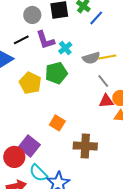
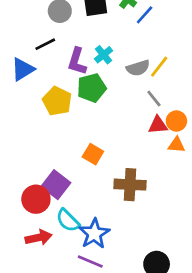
purple L-shape: (45, 40) -> (77, 61), moved, turned 35
yellow line: (107, 57) -> (159, 67), turned -42

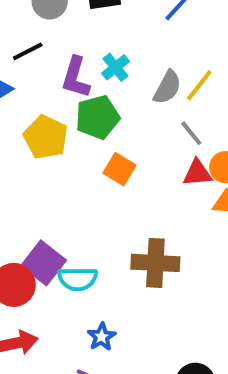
gray semicircle: (138, 68) -> (167, 87), turned -45
orange square: (93, 154) -> (119, 169), moved
cyan semicircle: (68, 220) -> (78, 279), moved, turned -45
blue star: (94, 234) -> (102, 337), size x0.6

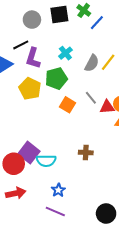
purple L-shape: (76, 77) -> (33, 58), moved
gray line: (191, 133) -> (91, 98), moved
brown cross: (155, 263) -> (86, 153), size x0.6

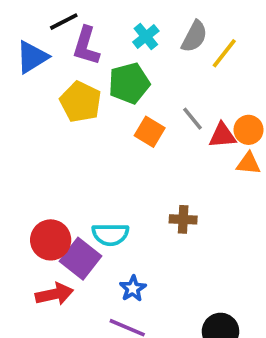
gray semicircle: (92, 63) -> (194, 37), moved
purple square: (29, 153) -> (81, 259), moved

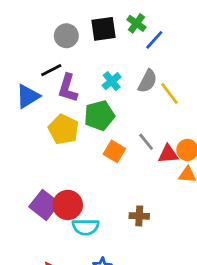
yellow line: (224, 53) -> (169, 94), turned -75
red circle: (51, 240) -> (68, 205), moved
purple square: (81, 259) -> (44, 205), moved

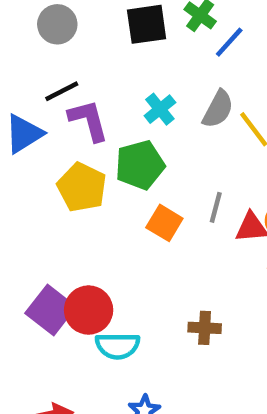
gray circle: (66, 36) -> (57, 24), moved
purple L-shape: (68, 88) -> (89, 120), turned 148
gray line: (146, 142) -> (216, 207), turned 54

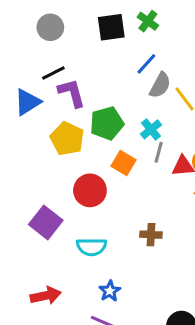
blue line: (229, 42) -> (146, 64), moved
cyan cross: (160, 109) -> (151, 129), moved
red circle: (89, 310) -> (90, 190), moved

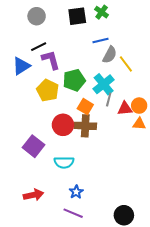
blue line: (146, 64) -> (101, 41), turned 35
cyan cross: (151, 129) -> (104, 84), size x1.5
brown cross: (151, 235) -> (85, 126), moved, size x1.5

